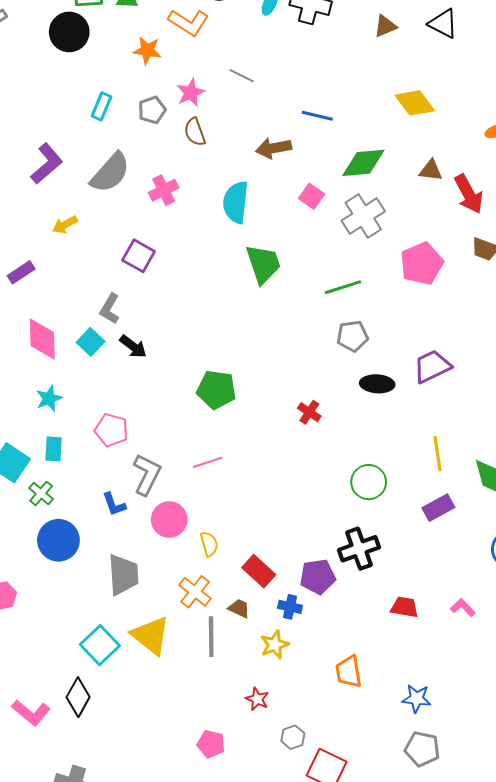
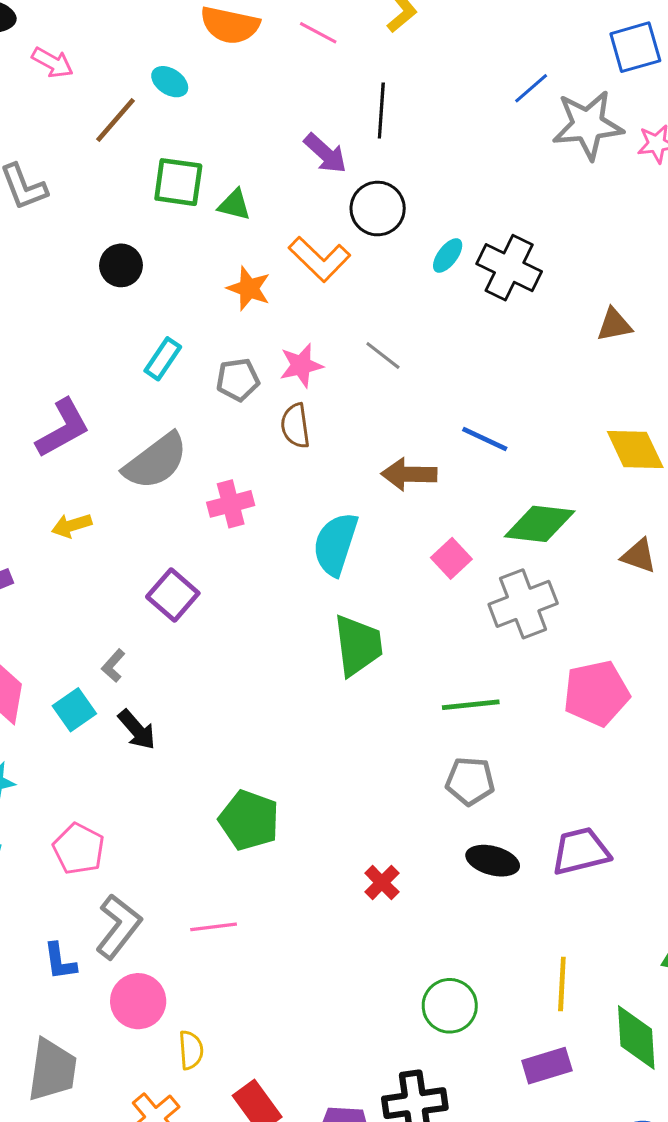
black circle: (69, 32) -> (121, 265), moved, size x0.7
gray L-shape: (110, 309) -> (113, 666), size x0.7

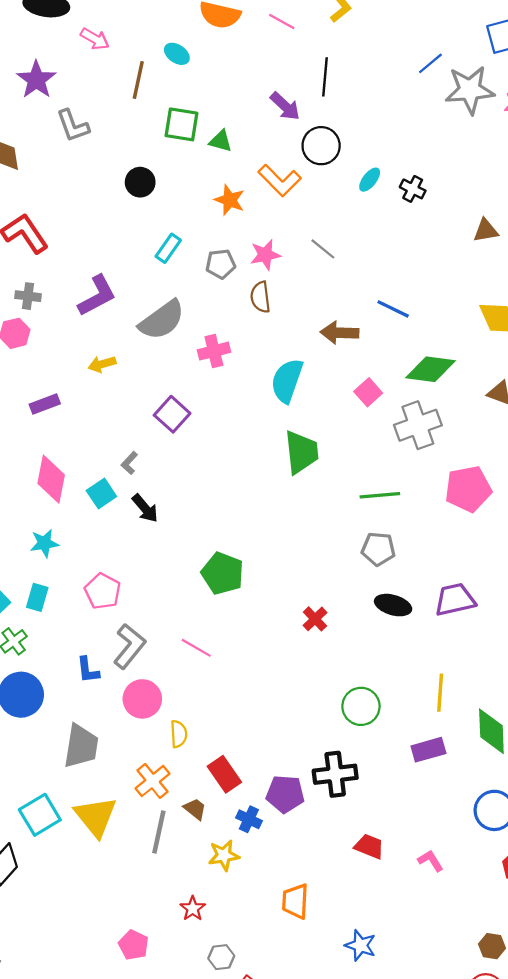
brown line: (116, 120) -> (138, 80), turned -30
black cross: (509, 268) -> (413, 189), size x0.6
pink line: (214, 927) -> (196, 648), turned 36

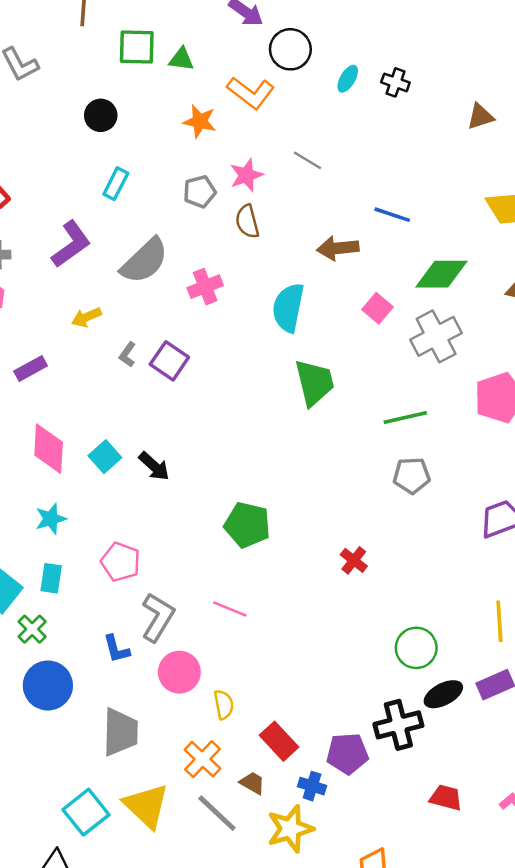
cyan rectangle: (168, 248) -> (116, 184), moved
gray L-shape: (129, 463) -> (127, 354), moved
black ellipse: (393, 605) -> (443, 694), moved, turned -36
gray line: (159, 832) -> (217, 813), turned -51
yellow star: (224, 855) -> (290, 829), size x1.4

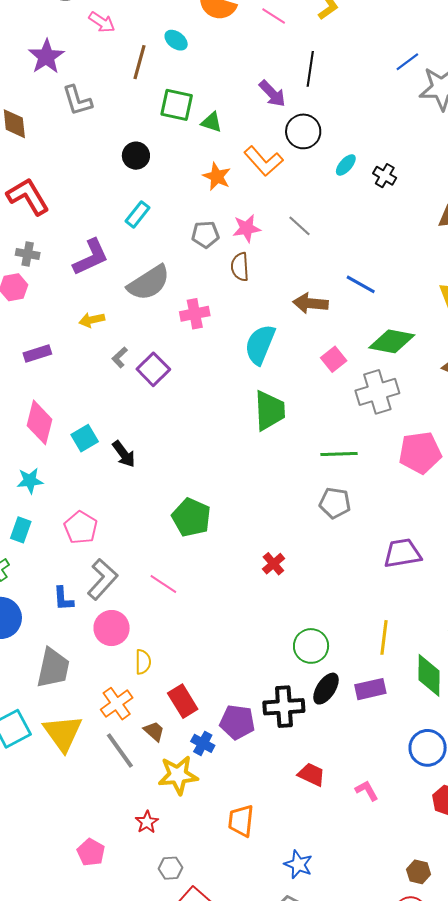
black ellipse: (443, 694) -> (326, 689), turned -40

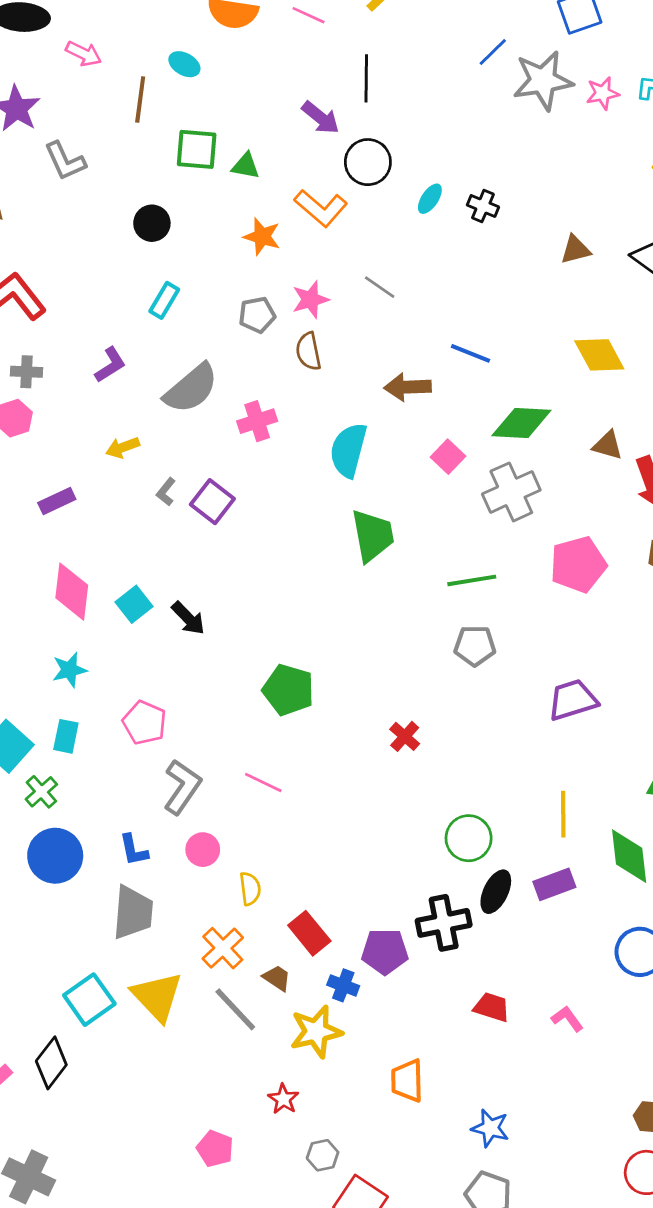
purple L-shape: (91, 257) -> (110, 365), size x0.7
blue L-shape: (63, 599) -> (134, 850), moved
pink circle: (112, 628) -> (203, 850), size x0.7

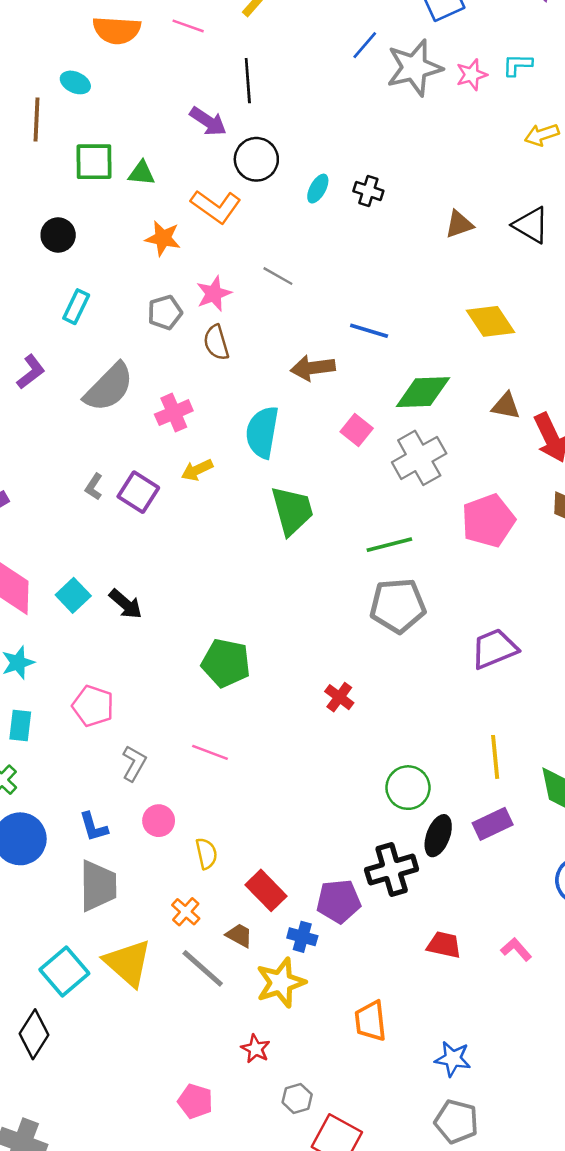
yellow arrow: (123, 447) -> (197, 470), moved
gray pentagon: (475, 646) -> (398, 606), size x1.4
gray L-shape: (182, 787) -> (134, 763), size x0.7
orange cross: (223, 948) -> (186, 912), size x0.7

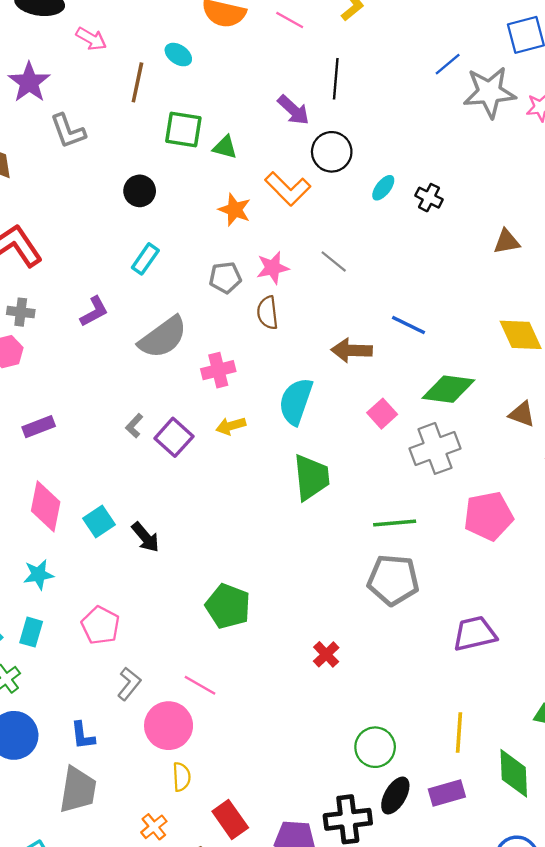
pink circle: (159, 821) -> (169, 726), moved, size x1.6

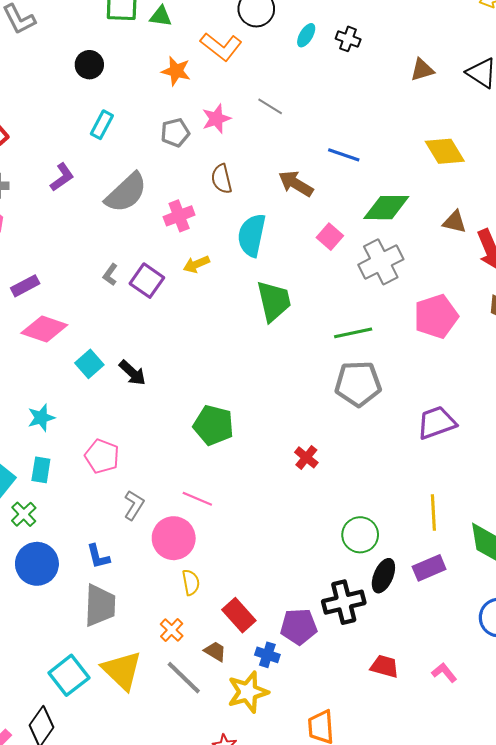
brown semicircle: (268, 313) -> (222, 179), moved
brown arrow: (352, 350) -> (296, 184), turned 36
pink diamond: (46, 506) -> (44, 329), moved, turned -75

